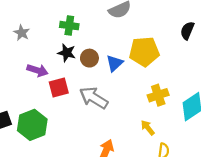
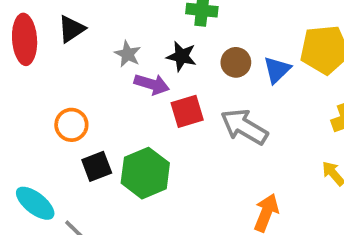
gray star: (22, 33) -> (128, 54), moved
black star: (67, 53) -> (182, 56), moved

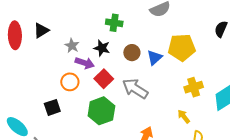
red square: (187, 111) -> (104, 79), turned -30
orange circle: (71, 125) -> (70, 82), moved
green hexagon: (145, 173) -> (101, 111), moved

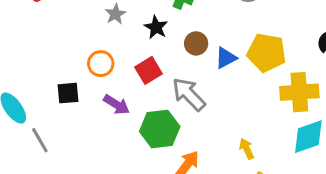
purple arrow: (85, 63) -> (116, 105), moved
yellow cross: (194, 87) -> (299, 92), moved, size x1.4
green hexagon: (101, 111) -> (160, 129), moved

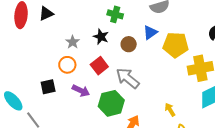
gray star: (115, 14) -> (73, 42), moved
blue triangle: (226, 58) -> (150, 32), moved

